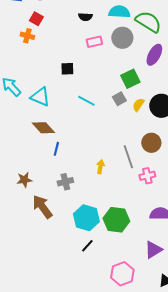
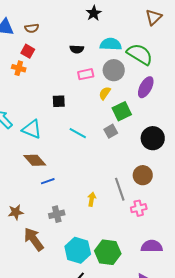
yellow semicircle: (138, 105) -> (105, 93), moved
blue line: (56, 149) -> (48, 181), turned 56

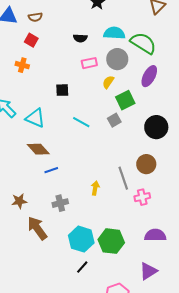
orange cross: (19, 68) -> (22, 65), moved

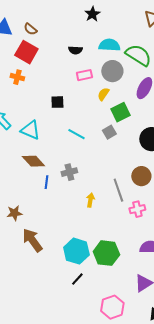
brown semicircle: (35, 17) -> (30, 29), turned 48
red square: (31, 40) -> (26, 52), size x1.6
blue line: (51, 170) -> (46, 182), turned -64
gray cross: (60, 203) -> (69, 172), moved

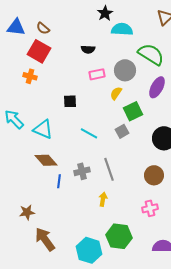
cyan semicircle: (109, 45) -> (122, 29), moved
gray line: (118, 190) -> (109, 169), moved
green hexagon: (106, 253) -> (119, 236), moved

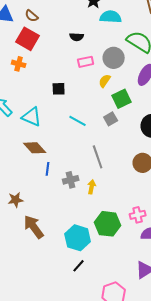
gray cross: (82, 171) -> (71, 180), moved
pink cross: (150, 208) -> (138, 215), moved

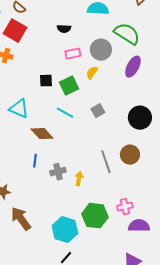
green square: (122, 99) -> (69, 86), moved
brown diamond: (35, 148) -> (42, 134), moved
gray line: (98, 157) -> (106, 162), moved

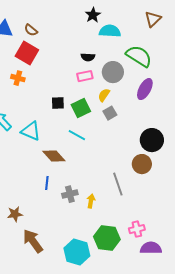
black semicircle: (64, 29) -> (88, 57), moved
gray square: (98, 111) -> (110, 113), moved
brown circle: (130, 155) -> (142, 164), moved

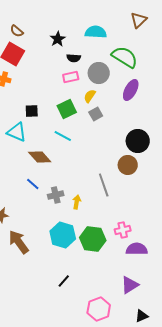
black star: (93, 15) -> (58, 39), moved
black square: (58, 103) -> (32, 111), moved
blue line: (47, 183) -> (33, 184), turned -56
cyan hexagon: (77, 252) -> (63, 235), moved

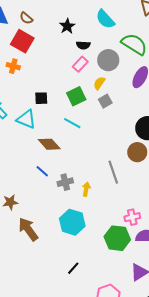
cyan semicircle: (96, 32) -> (105, 19), turned -135
pink rectangle: (71, 77) -> (80, 64), turned -35
green hexagon: (93, 239) -> (117, 238), moved

